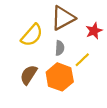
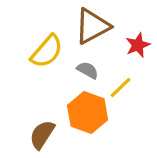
gray semicircle: (60, 48) -> (88, 70), turned -64
brown semicircle: (29, 75) -> (42, 135), moved

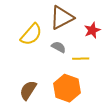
yellow line: (121, 87) -> (81, 59), turned 42
orange hexagon: (88, 113) -> (67, 88), moved

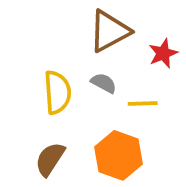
yellow semicircle: (31, 34) -> (57, 92), moved, turned -45

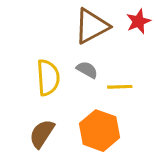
red star: (163, 53) -> (138, 21), moved

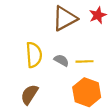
gray semicircle: (87, 70) -> (61, 60), moved
orange hexagon: (99, 131) -> (87, 92), moved

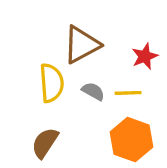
red star: (98, 15) -> (145, 56), moved
brown triangle: (65, 18) -> (81, 45), moved

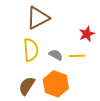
brown triangle: (81, 45) -> (38, 18), moved
orange hexagon: (131, 140) -> (56, 84), moved

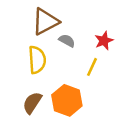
gray semicircle: (56, 55) -> (67, 41), moved
yellow line: (77, 56) -> (92, 67), turned -63

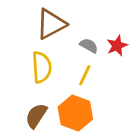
gray semicircle: (67, 41) -> (89, 46), moved
yellow line: (92, 67) -> (85, 75), moved

